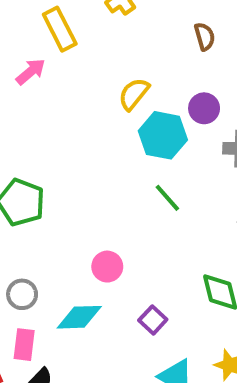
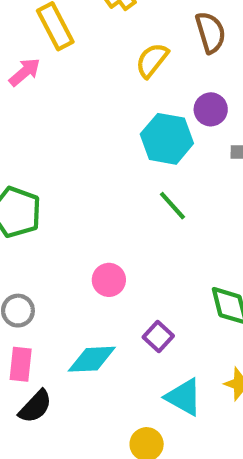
brown semicircle: (205, 36) -> (211, 32), size x1.4
yellow semicircle: (134, 94) -> (152, 60), moved
cyan diamond: (79, 317) -> (92, 359), moved

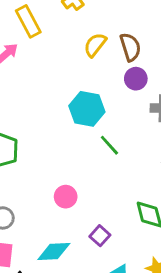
brown semicircle: (211, 32) -> (130, 47), moved
cyan hexagon: (167, 139) -> (87, 109), moved

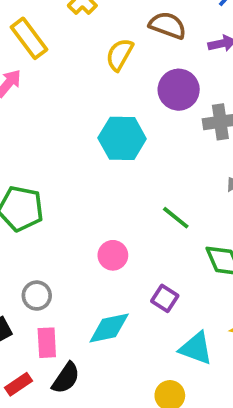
brown semicircle: (130, 47) -> (168, 25), moved, turned -44
purple circle: (136, 79) -> (179, 90), size x1.4
green line: (109, 145) -> (176, 218), moved

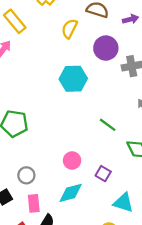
pink circle: (113, 255) -> (72, 160), moved

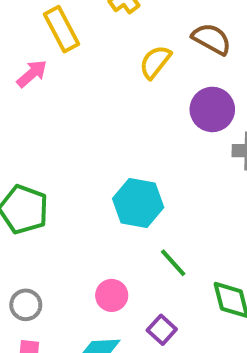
cyan hexagon: (73, 79) -> (138, 203), moved
green line: (108, 125) -> (173, 263), moved

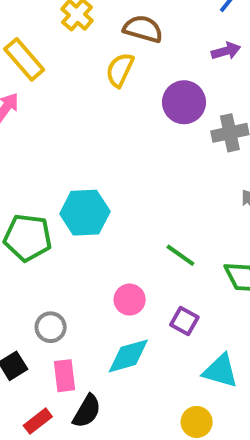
brown semicircle: (212, 39) -> (143, 29), moved
cyan hexagon: (138, 203) -> (85, 213), moved

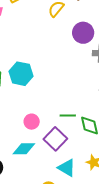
green line: (180, 255) -> (68, 115), moved, turned -49
purple square: (184, 321) -> (55, 139), size x1.6

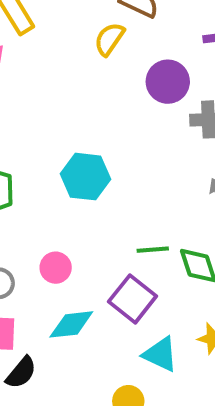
cyan hexagon: (21, 74) -> (86, 177), moved
pink circle: (32, 122) -> (56, 268), moved

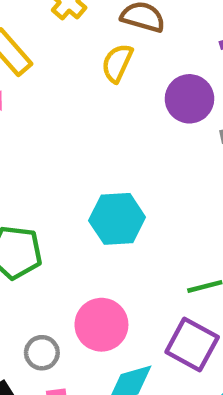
pink circle: (56, 268) -> (101, 325), size x1.5

